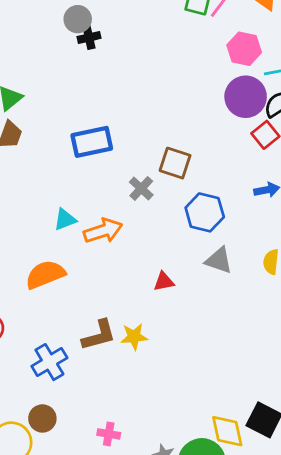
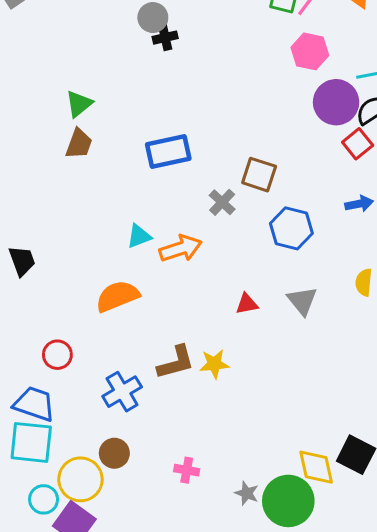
pink hexagon: (244, 49) -> (310, 51), moved
gray triangle: (219, 260) -> (302, 301), moved, turned 32

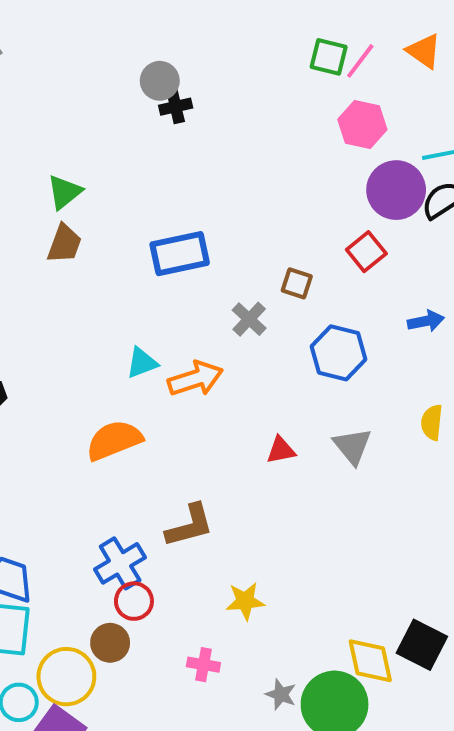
red square: (358, 144) -> (366, 252), moved
brown square: (259, 175) -> (297, 283), size x0.7
red circle: (57, 355) -> (134, 601), moved
yellow star: (214, 364) -> (245, 601), moved

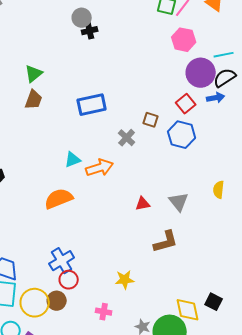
blue arrow: (426, 321) -> (216, 98), moved
blue hexagon: (338, 353) -> (182, 135), moved
brown L-shape: (190, 526) -> (166, 242), moved
black square: (422, 645) -> (214, 302), size x0.7
yellow circle: (66, 677) -> (35, 303), moved

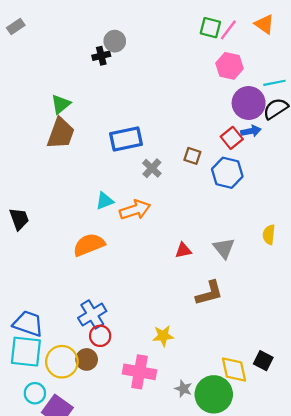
black cross: (90, 31) -> (101, 56), moved
blue arrow: (216, 98) -> (251, 131), moved
brown trapezoid: (34, 100) -> (61, 133), size x1.4
gray cross: (127, 138) -> (152, 168), moved
pink cross: (104, 312) -> (139, 372), size x1.8

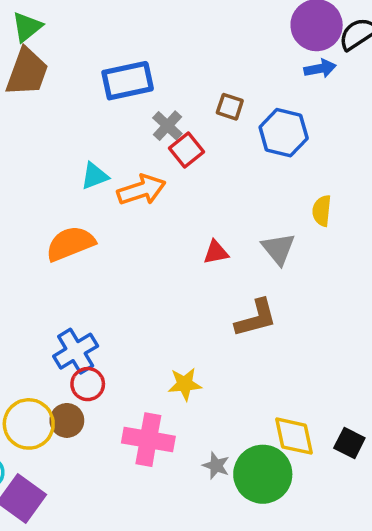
red square: (232, 138) -> (187, 150), moved
yellow semicircle: (269, 235) -> (322, 211), moved
black square: (263, 361) -> (349, 443), moved

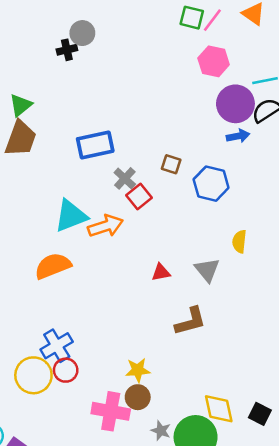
cyan triangle: (95, 176) -> (71, 216), size x1.6
brown circle: (67, 420) -> (138, 397), moved
yellow circle: (29, 424) -> (33, 375), moved

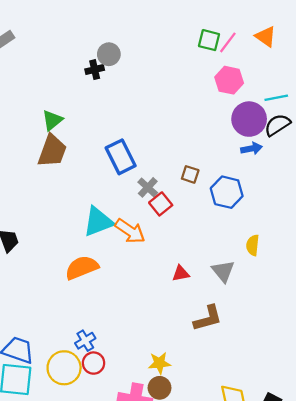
blue rectangle: (95, 145) -> (121, 157), turned 76
orange arrow: (106, 226) -> (130, 231), turned 52
blue cross: (57, 346) -> (85, 341), size x0.7

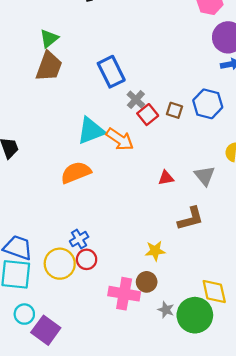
brown square: (190, 174) -> (174, 110), moved
yellow star: (160, 363) -> (155, 251), moved

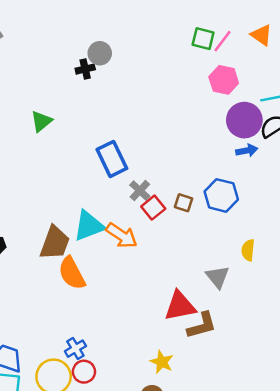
brown trapezoid: (49, 66) -> (55, 243), moved
orange semicircle: (76, 172) -> (72, 273), turned -96
red triangle: (166, 178) -> (180, 306), moved, size x1.8
yellow star: (155, 251) -> (162, 362), turned 30

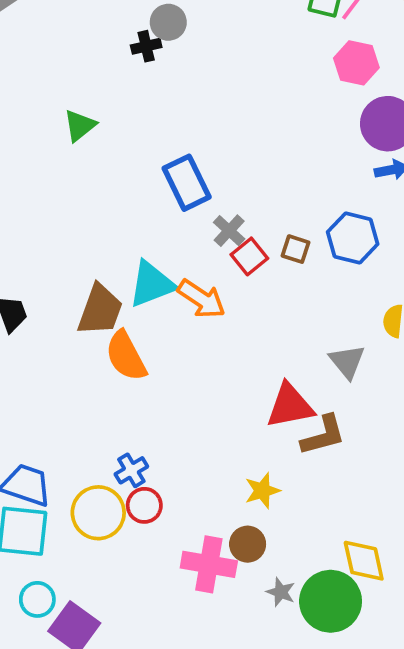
yellow star: (162, 362) -> (262, 491), turned 30

